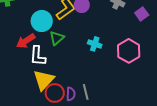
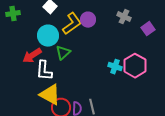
cyan cross: (95, 44) -> (115, 67), moved
yellow triangle: (44, 80) -> (50, 95), turned -45

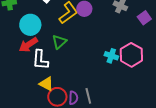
cyan circle: (48, 36) -> (30, 25), moved
yellow triangle: (50, 95) -> (46, 84), size x0.7

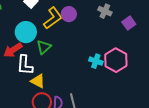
cyan circle: (30, 25) -> (26, 32), moved
yellow triangle: (46, 84) -> (38, 81), moved

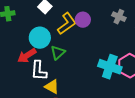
cyan cross: (96, 61) -> (110, 67), size x1.6

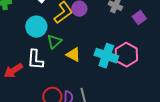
red arrow: (27, 56) -> (13, 71), moved
yellow triangle: (52, 87) -> (73, 55), moved

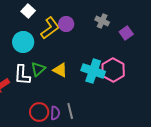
green triangle: (54, 42) -> (38, 69), moved

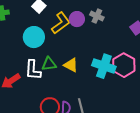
gray cross: (102, 21) -> (97, 16), moved
green triangle: (38, 69) -> (49, 64), turned 35

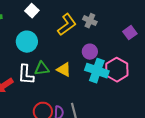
purple circle: (77, 19) -> (90, 52), moved
yellow L-shape: (61, 23) -> (67, 25), moved

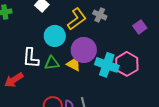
cyan circle: (27, 42) -> (55, 36), moved
purple circle: (90, 52) -> (84, 50), moved, size x1.6
white L-shape: (26, 75) -> (31, 58), moved

